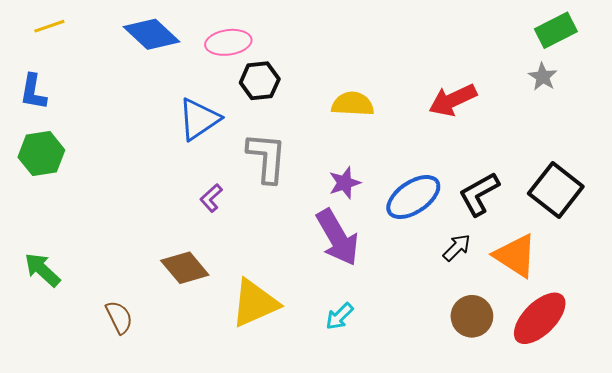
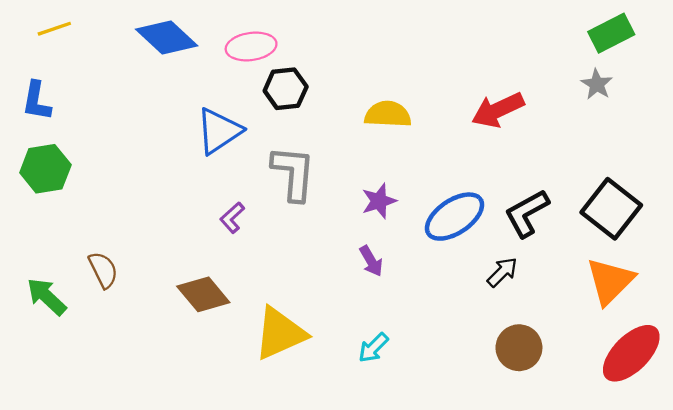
purple arrow: (337, 237) -> (371, 261), size x0.5
orange triangle: (515, 256) -> (610, 281), moved, turned 42
brown semicircle: (119, 317) -> (103, 270), moved
red ellipse: (540, 318) -> (631, 353), moved

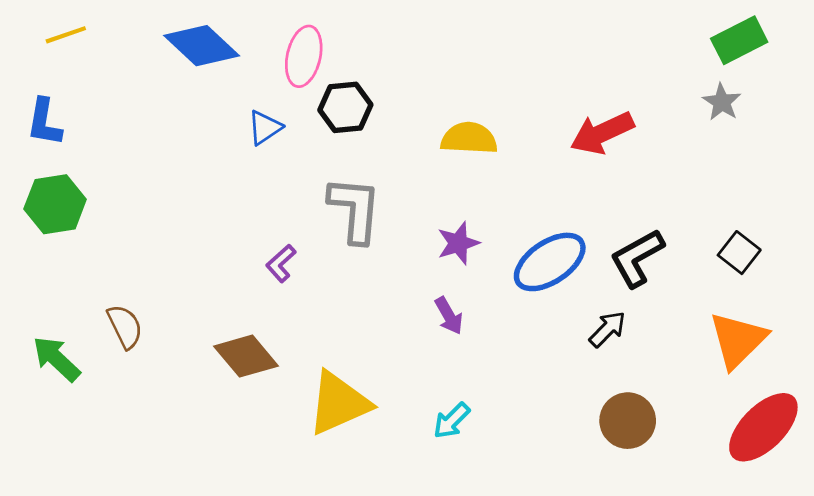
pink ellipse: (251, 46) -> (304, 56), turned -69
blue triangle: (219, 131) -> (265, 128), moved, size x0.6
black square: (611, 209) -> (739, 253), size x0.6

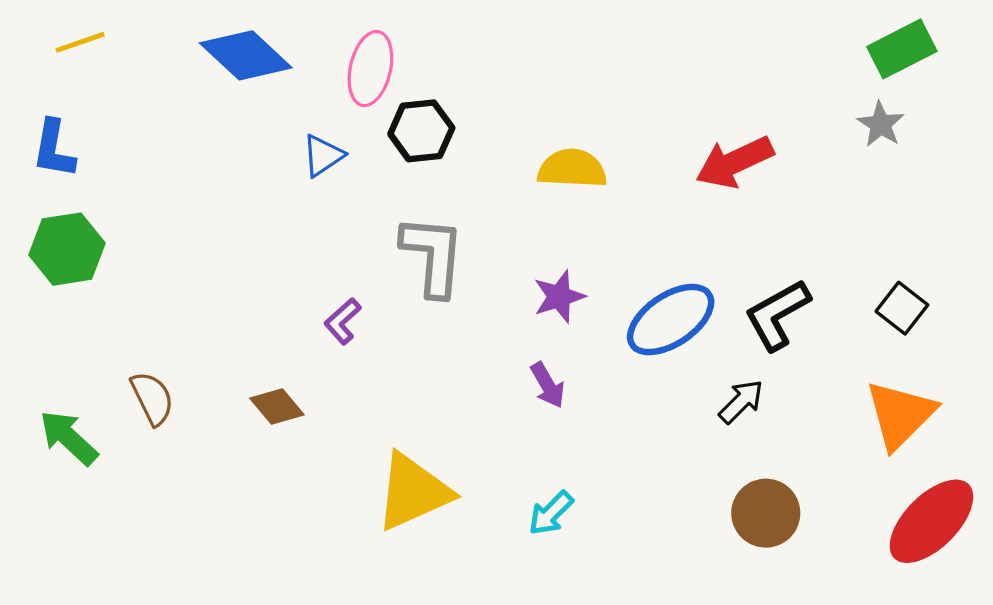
brown diamond: (246, 356) -> (277, 407), moved, size x0.7

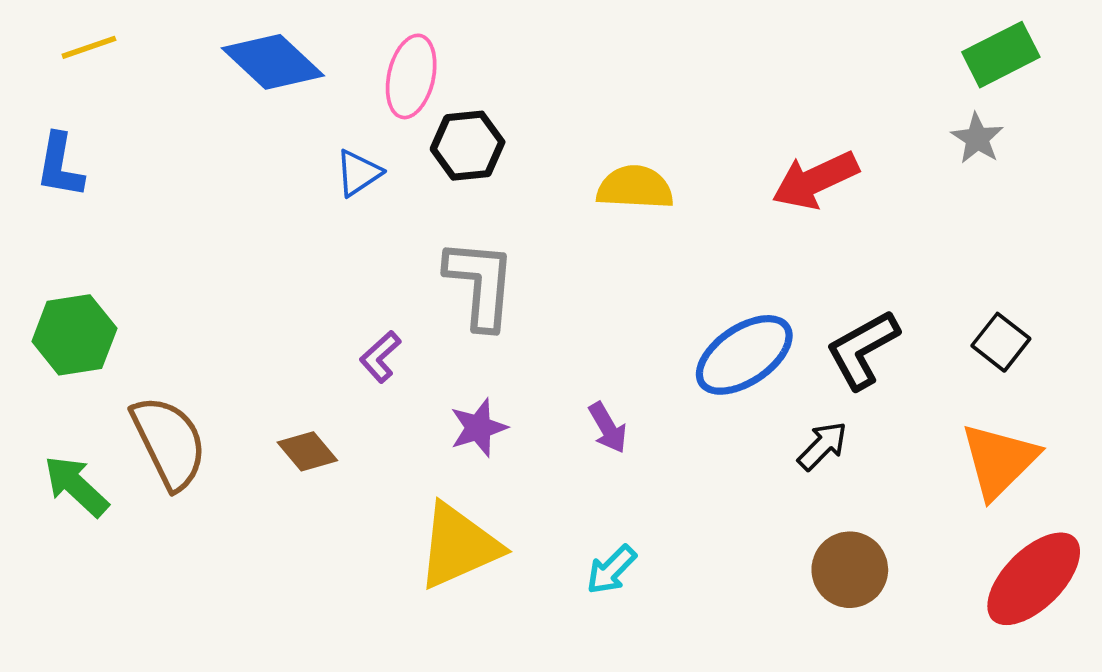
green hexagon: (67, 249) -> (74, 335), moved
purple star: (559, 297) -> (478, 428), moved
brown semicircle: (152, 398) -> (169, 442), size x1.6

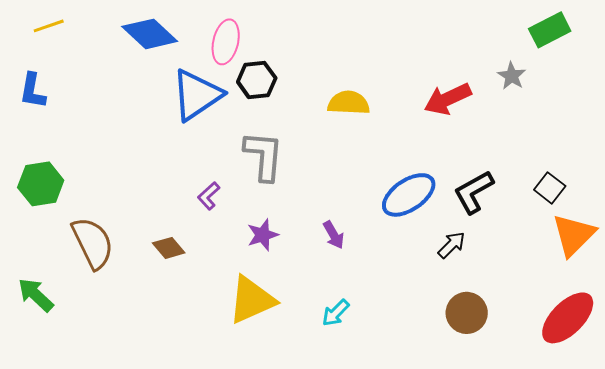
gray star: (977, 138) -> (512, 76), moved
blue triangle: (358, 173) -> (197, 95), size x2.0
orange triangle: (999, 461) -> (574, 235), moved
green arrow: (76, 486) -> (36, 295), moved

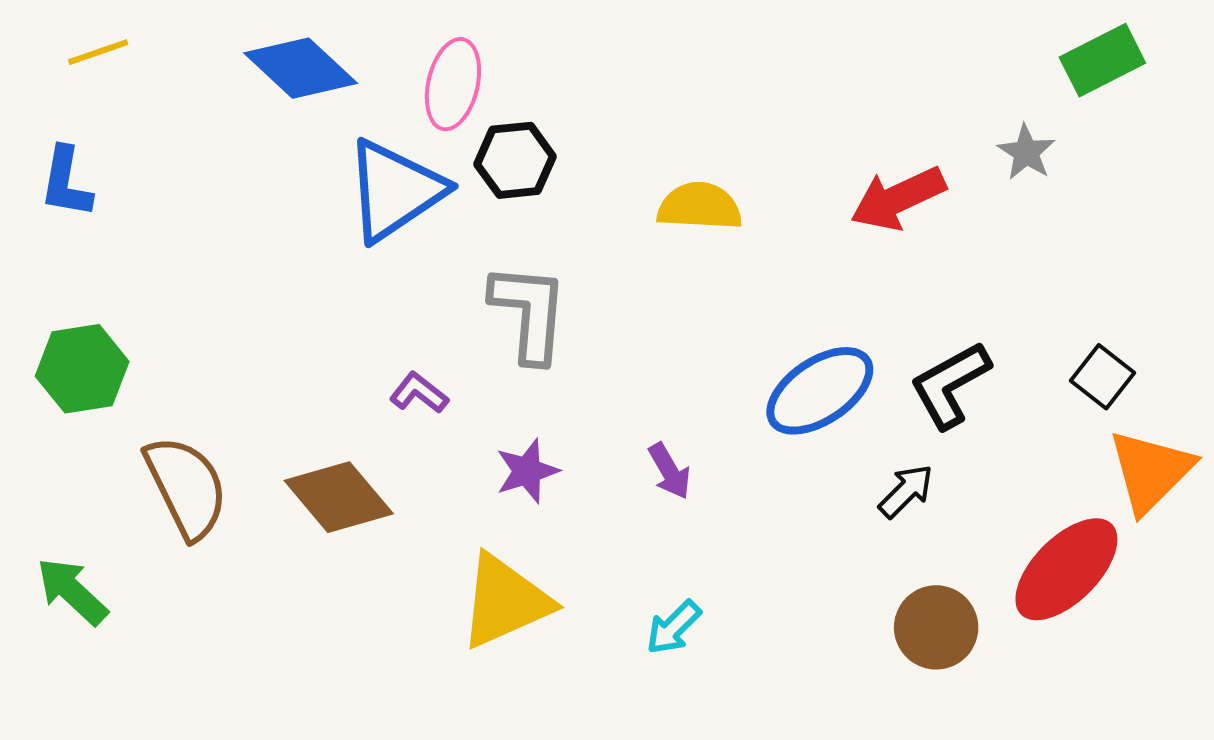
purple L-shape: (209, 196) -> (419, 393), turned 80
brown diamond: (169, 248) -> (339, 497), size x1.6
red ellipse: (568, 318) -> (1066, 569), moved

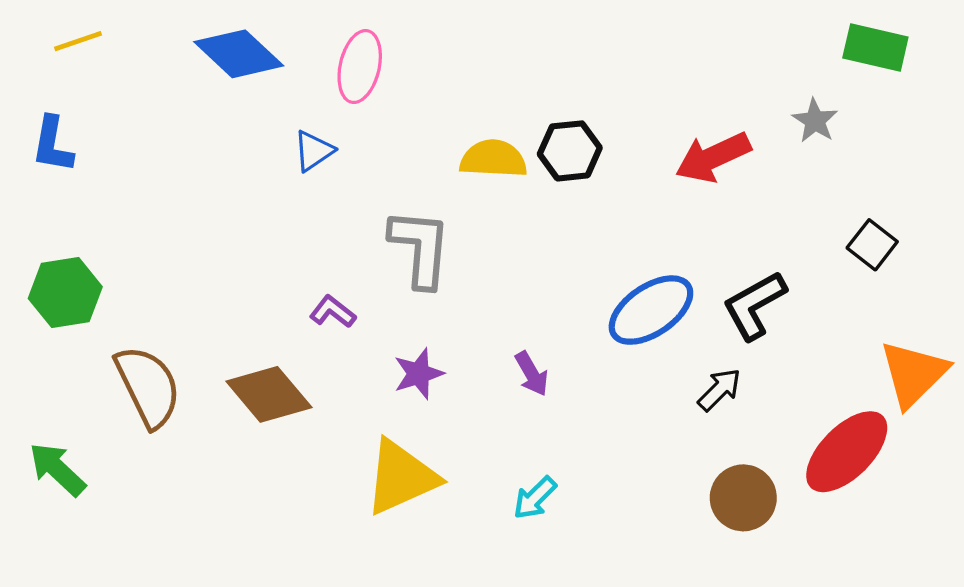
green rectangle: (1102, 60) -> (875, 47), turned 40
black hexagon: (515, 160) -> (570, 151), moved
blue triangle: (395, 190) -> (314, 151), size x0.5
yellow semicircle: (700, 206) -> (493, 159), moved
black square: (1102, 377) -> (872, 245), moved

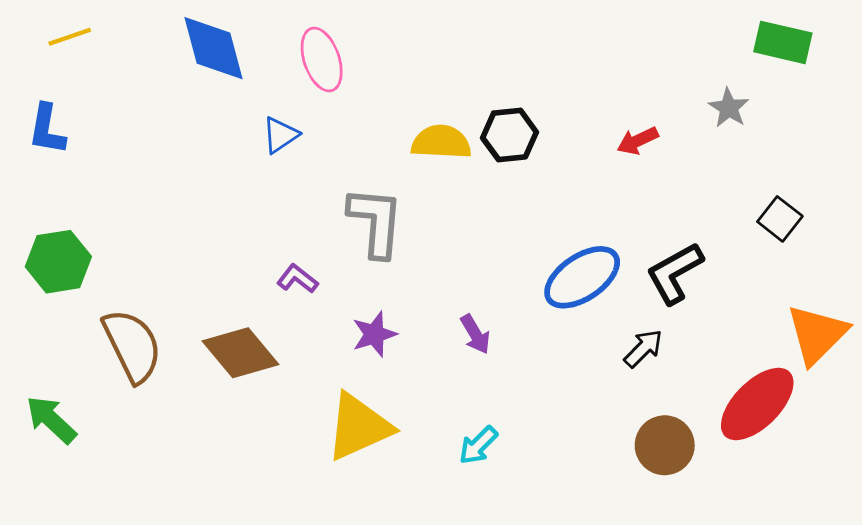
blue diamond: (239, 54) -> (213, 48), turned 32
pink ellipse: (360, 67) -> (322, 60), turned -32
red arrow: (713, 157) -> (638, 141), size x0.6

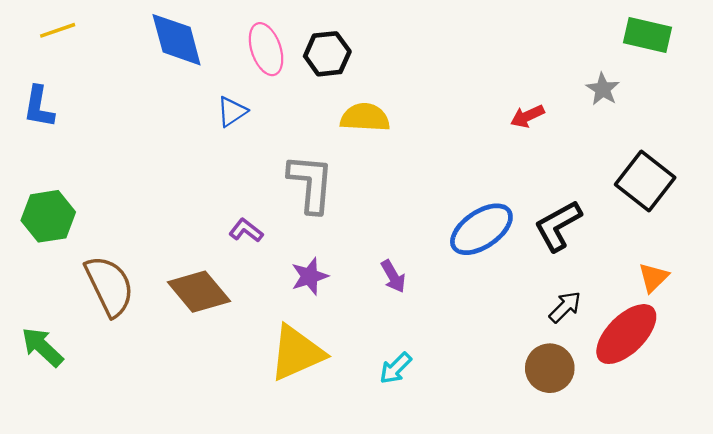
black hexagon: (510, 135) -> (327, 54), moved
black square: (780, 219) -> (645, 181), size x1.6
orange triangle: (817, 334) -> (653, 278), moved, size x0.6
black arrow: (643, 348) -> (565, 307), moved

